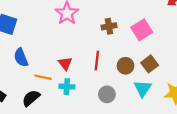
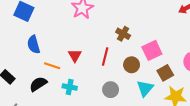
brown cross: (109, 26) -> (123, 34), moved, turned 32
pink square: (142, 30) -> (152, 50), moved
brown square: (150, 64) -> (165, 73), moved
cyan cross: (67, 87) -> (70, 87), moved

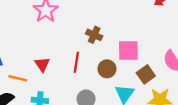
pink square: (152, 50) -> (128, 50), turned 30

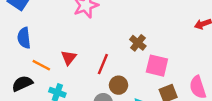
brown cross: (94, 35) -> (138, 43), moved
brown circle: (107, 69) -> (118, 85), moved

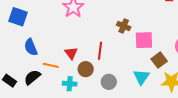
black semicircle: (22, 83) -> (32, 77), moved
brown circle: (118, 85) -> (86, 69), moved

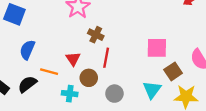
brown cross: (124, 26) -> (96, 35), moved
blue semicircle: (31, 47) -> (27, 50), turned 42

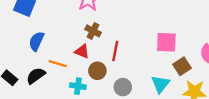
brown cross: (96, 35) -> (93, 31), moved
red triangle: (73, 59) -> (82, 51), turned -35

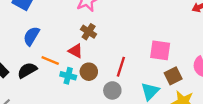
red line: (115, 51) -> (121, 67), moved
cyan cross: (78, 86) -> (68, 76), moved

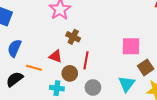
brown cross: (89, 32) -> (73, 37), moved
red line: (121, 67) -> (86, 60), moved
cyan cross: (68, 76) -> (57, 88), moved

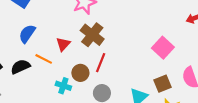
brown cross: (73, 37) -> (92, 35), size x1.5
pink square: (131, 46) -> (163, 48), moved, turned 30
red triangle: (56, 56) -> (63, 44), moved, turned 40

